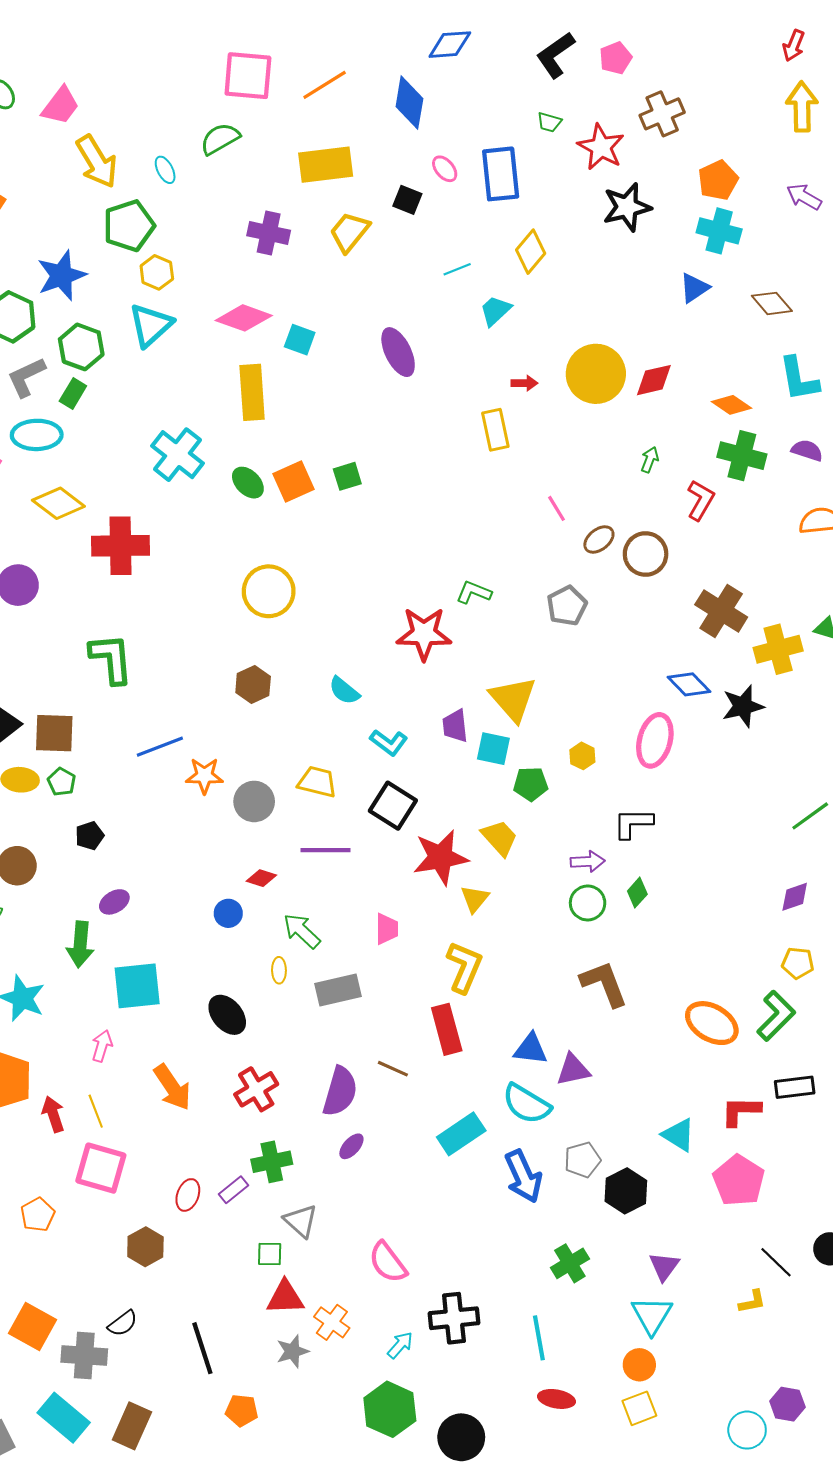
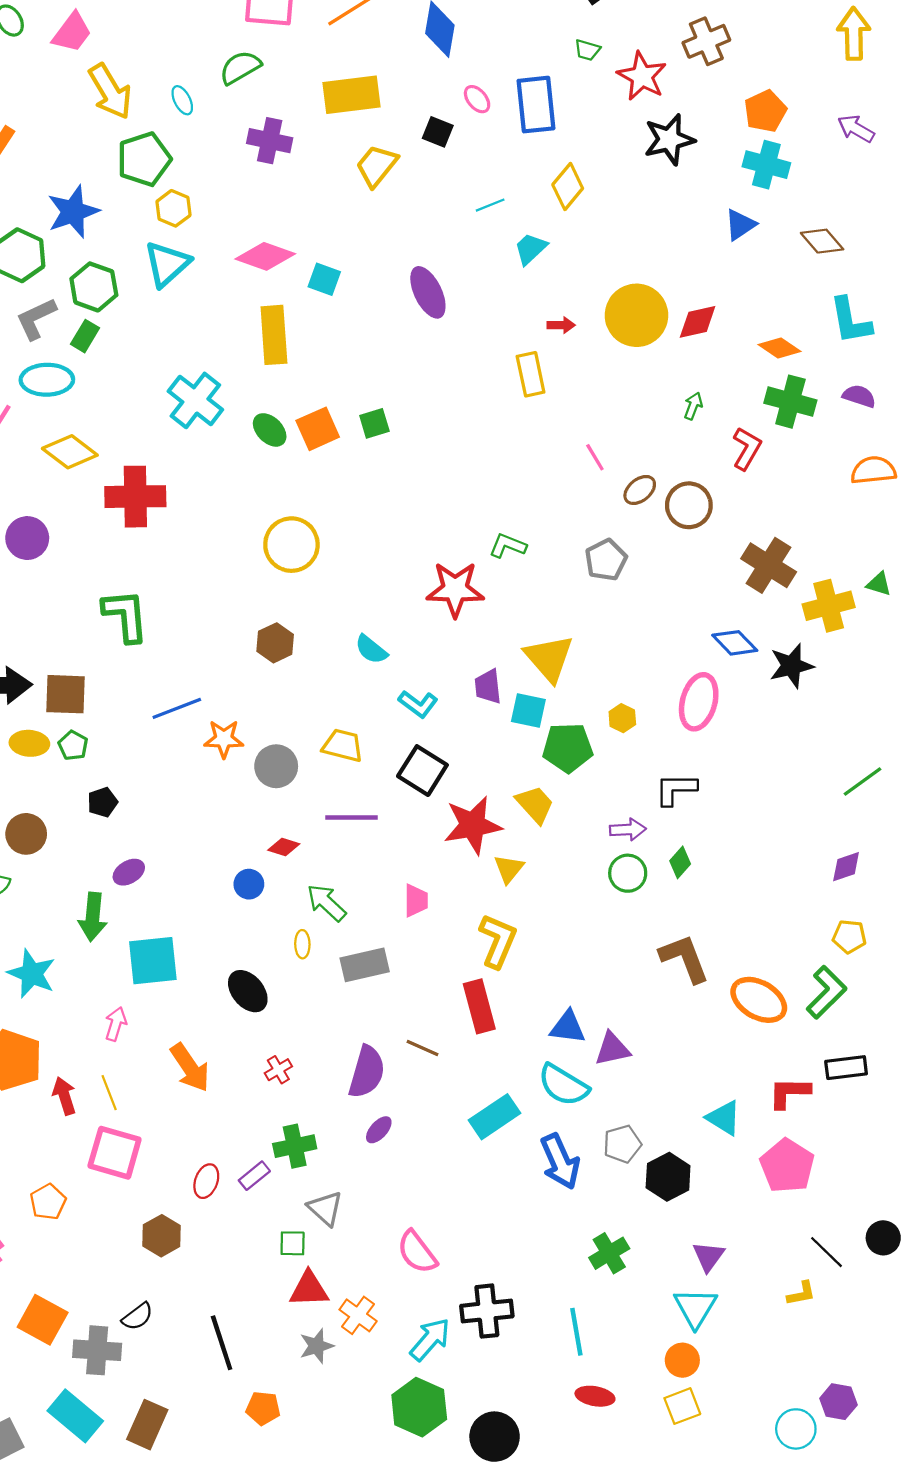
purple cross: (269, 233) -> (270, 141), moved
green pentagon: (531, 784) -> (568, 748), size x1.4
brown L-shape: (604, 984) -> (684, 958), moved
red cross: (256, 1089) -> (278, 1070), size x0.6
cyan arrow: (400, 1345) -> (430, 1339), size x1.5

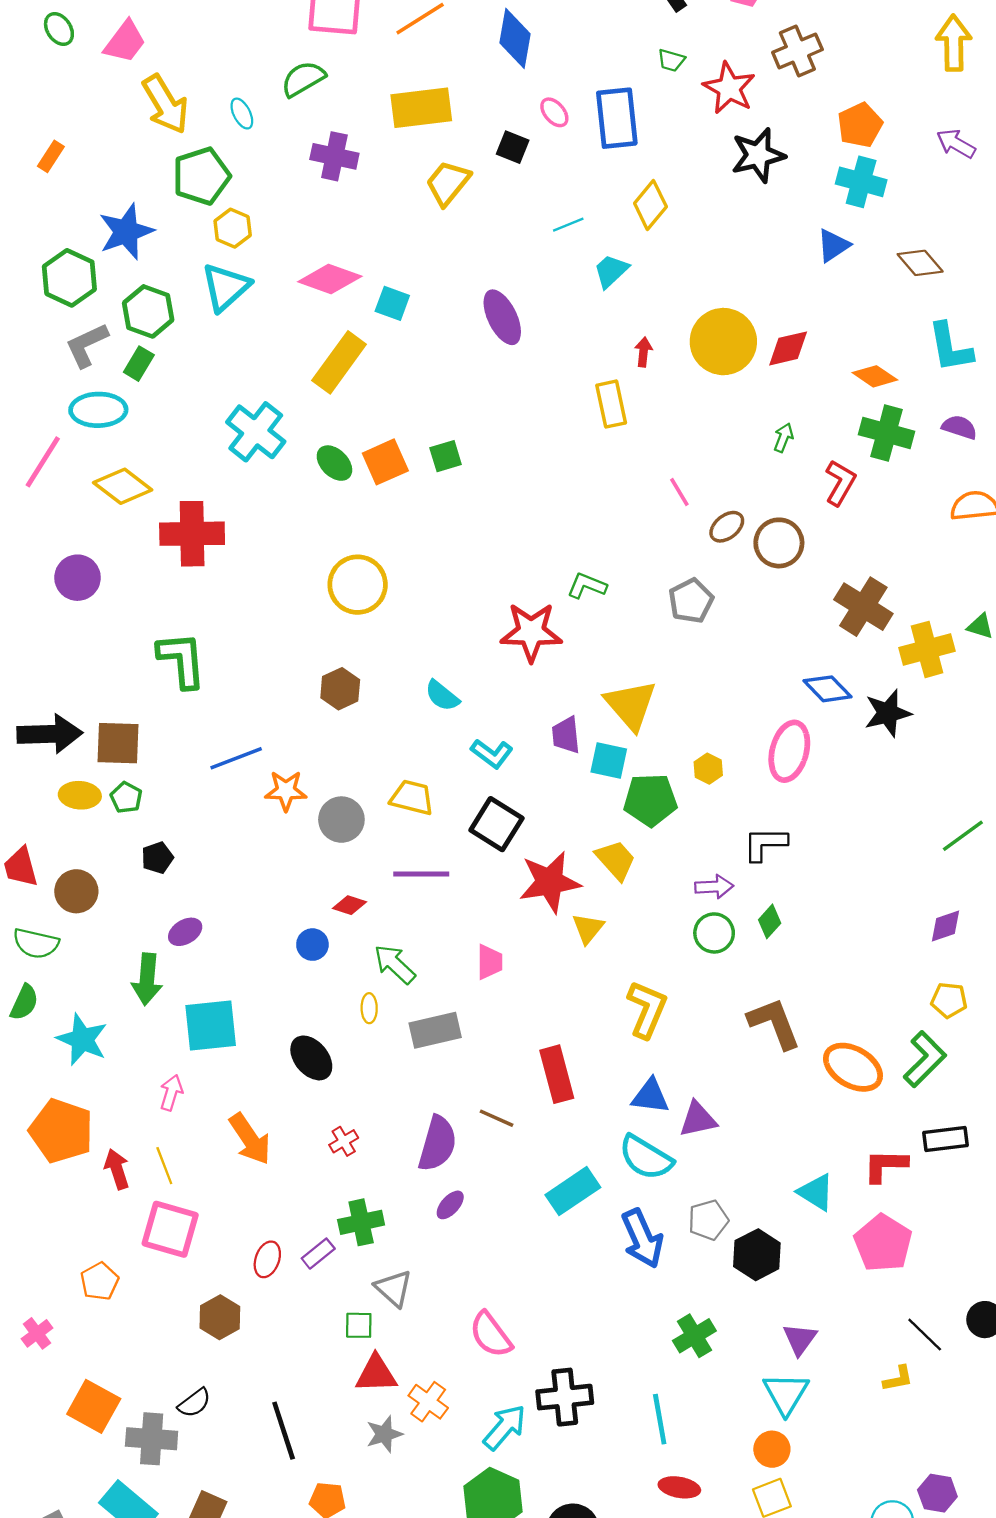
red arrow: (561, 325) -> (643, 352), turned -84
yellow rectangle: (274, 335) -> (339, 362), turned 40
yellow L-shape: (498, 941) -> (647, 1009), moved

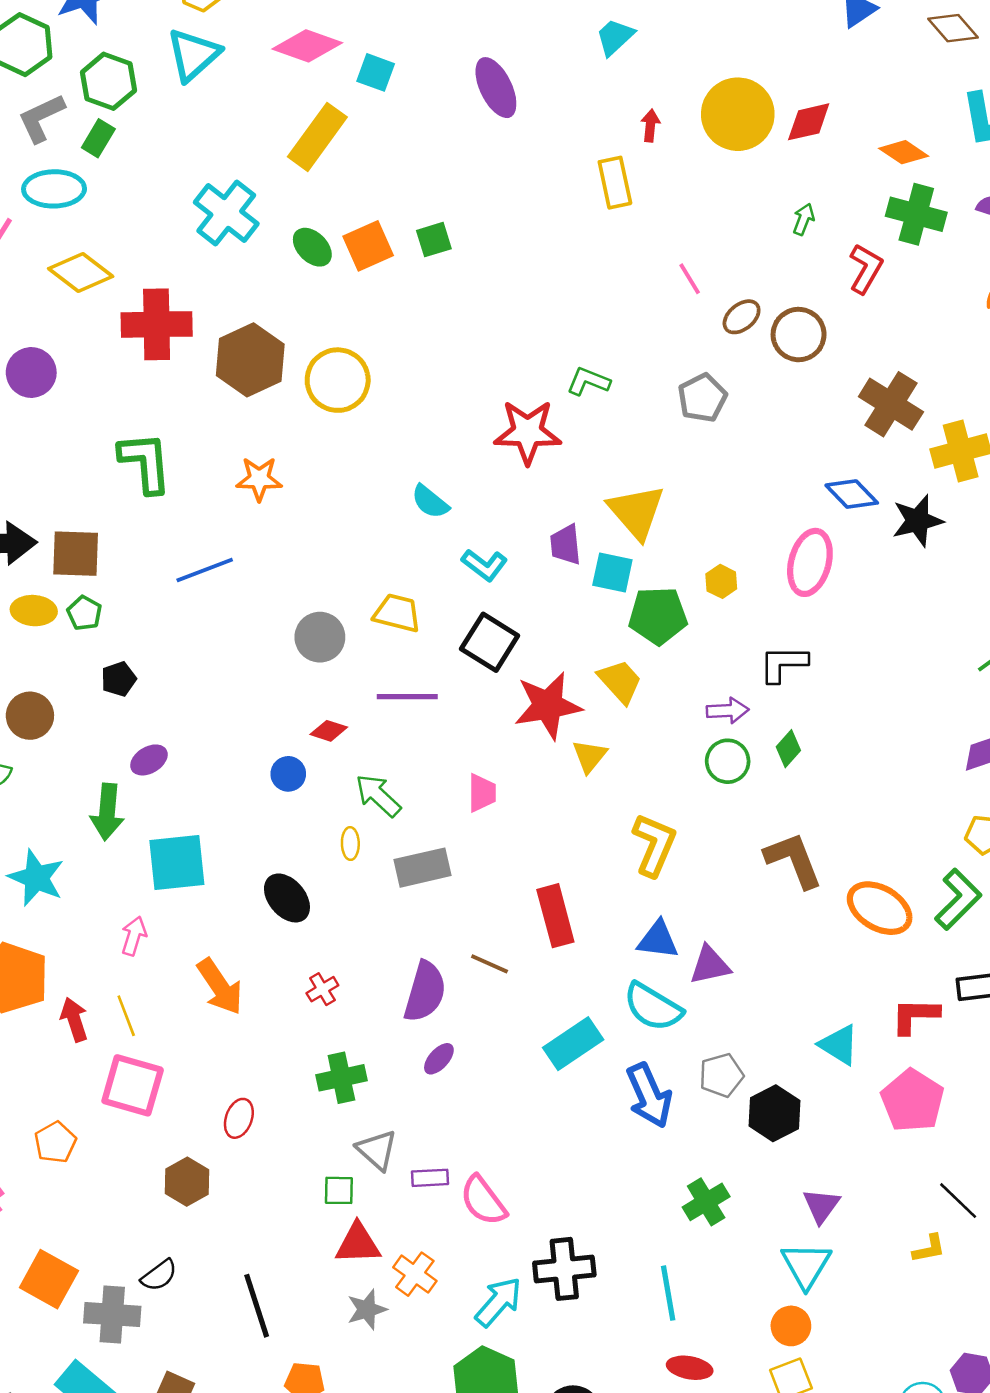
brown hexagon: (340, 689) -> (250, 360), moved, size x1.6
orange star: (286, 791) -> (259, 479), moved
purple rectangle: (318, 1254) -> (430, 1178), moved, turned 36

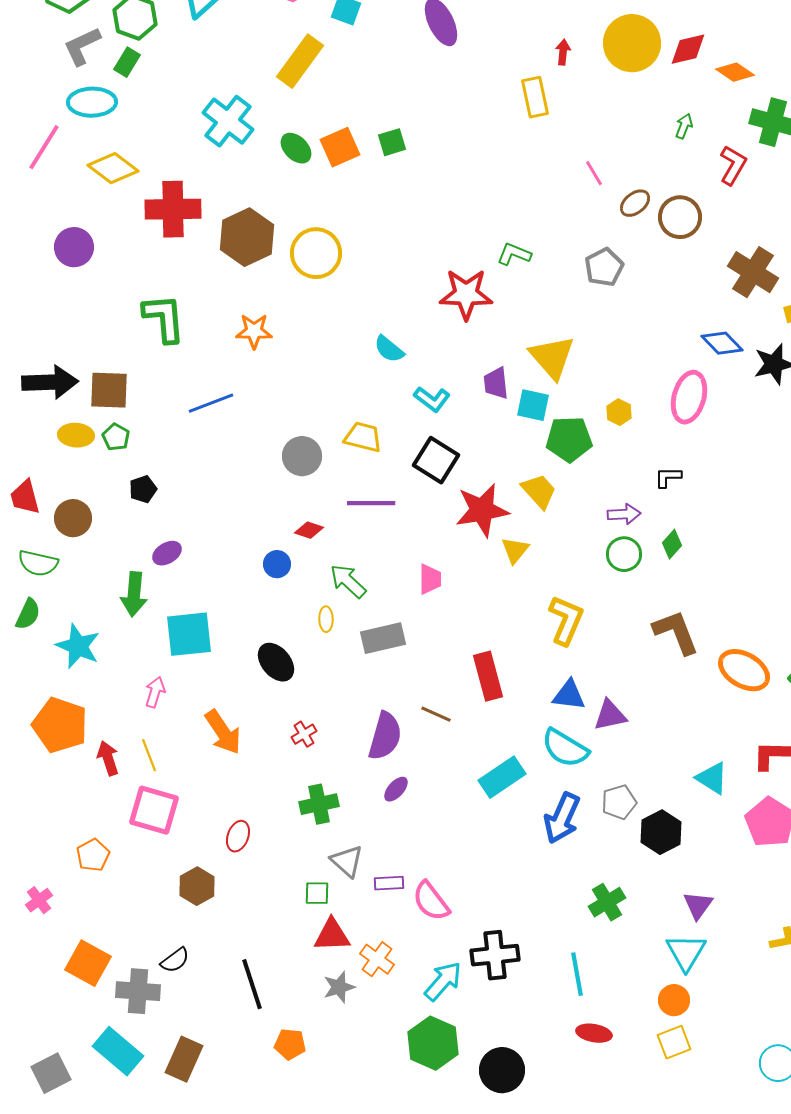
orange diamond: (904, 152) -> (735, 72), moved
black L-shape: (783, 664) -> (668, 477), size x0.7
blue arrow: (649, 1096) -> (562, 818), turned 48

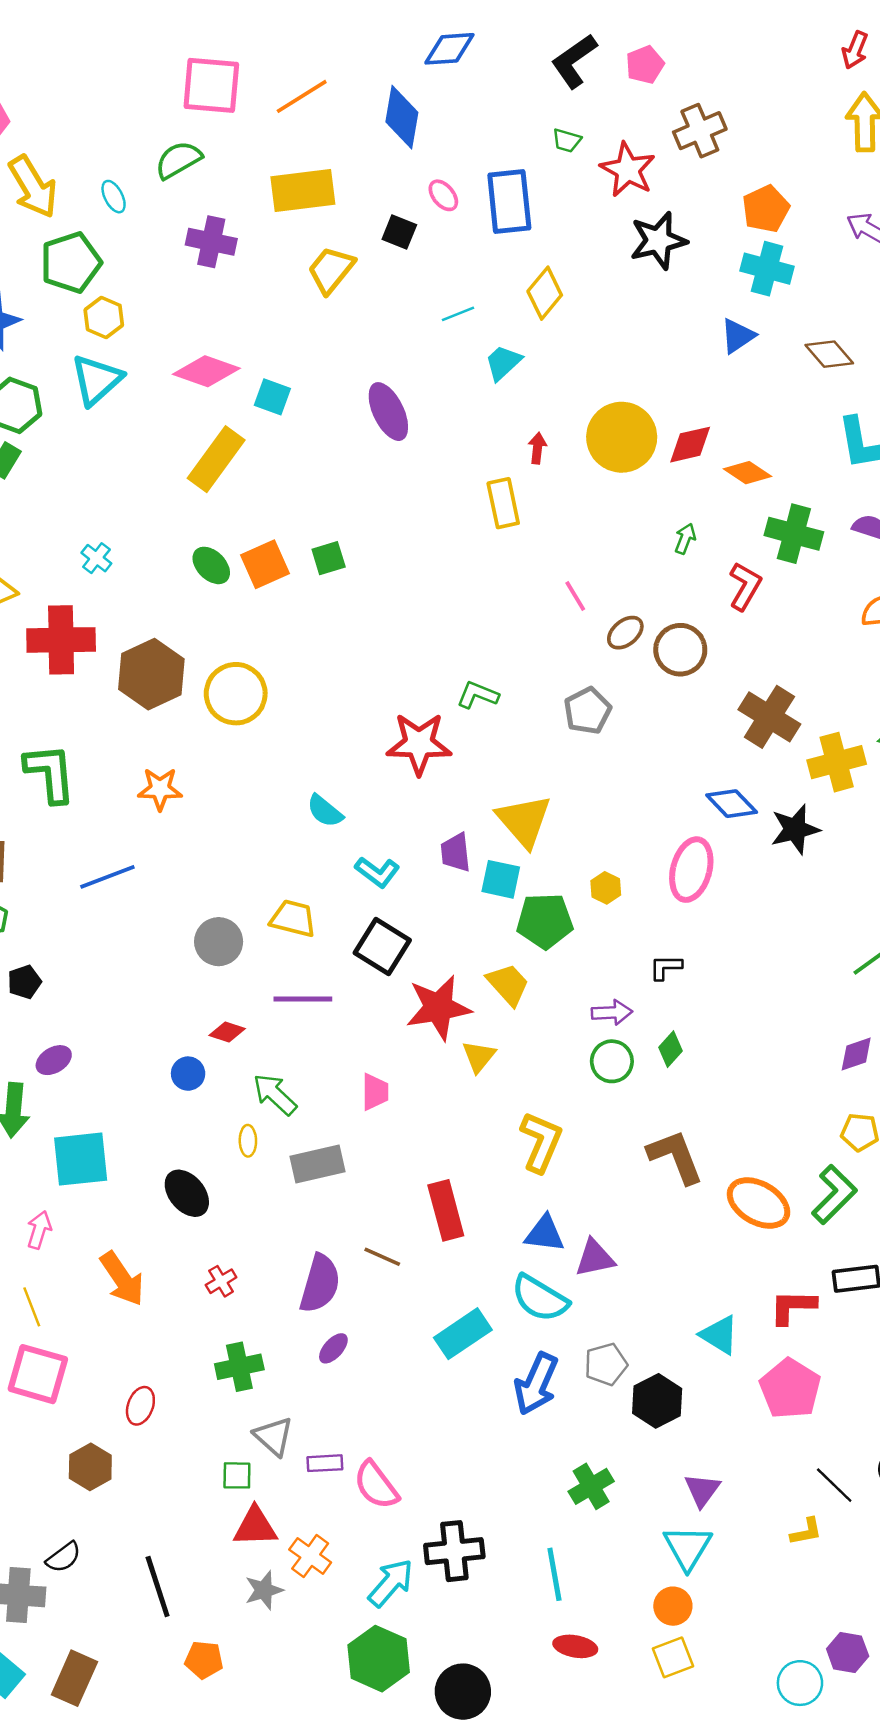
cyan cross: (228, 121) -> (96, 558), moved, size x0.5

